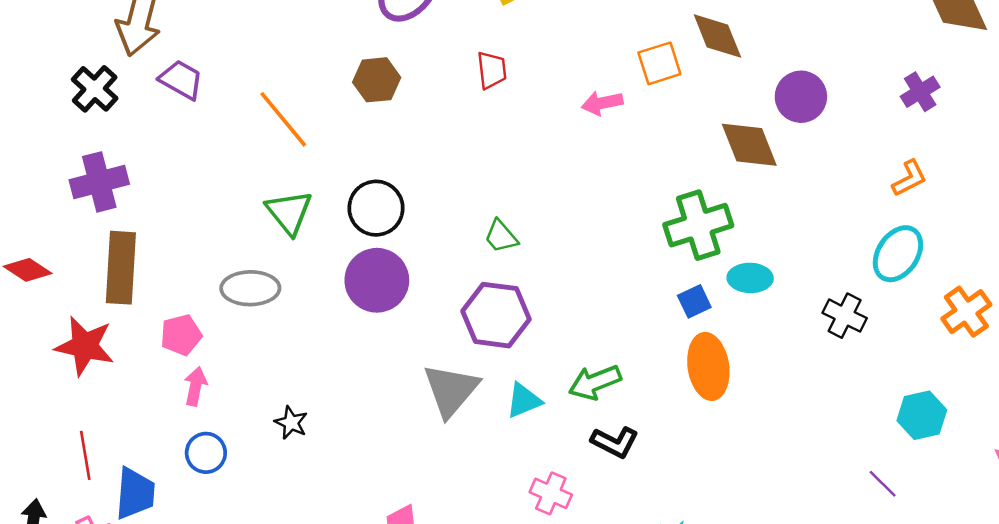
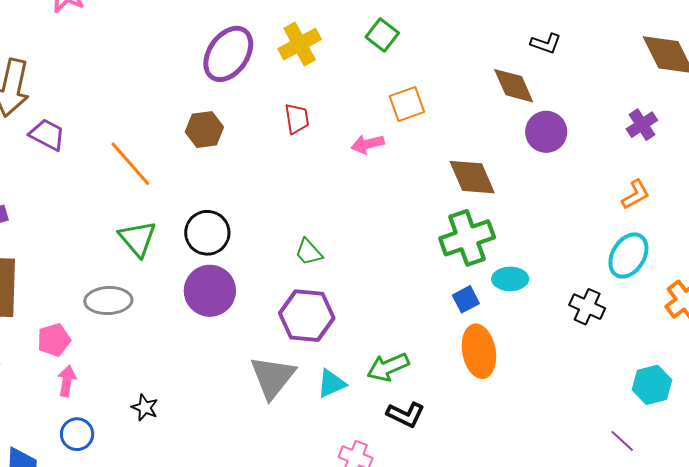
brown diamond: (717, 36) -> (514, 86), moved
orange square: (659, 63) -> (407, 104), moved
pink arrow: (602, 103) -> (368, 144), moved
brown diamond: (749, 145) -> (472, 177), moved

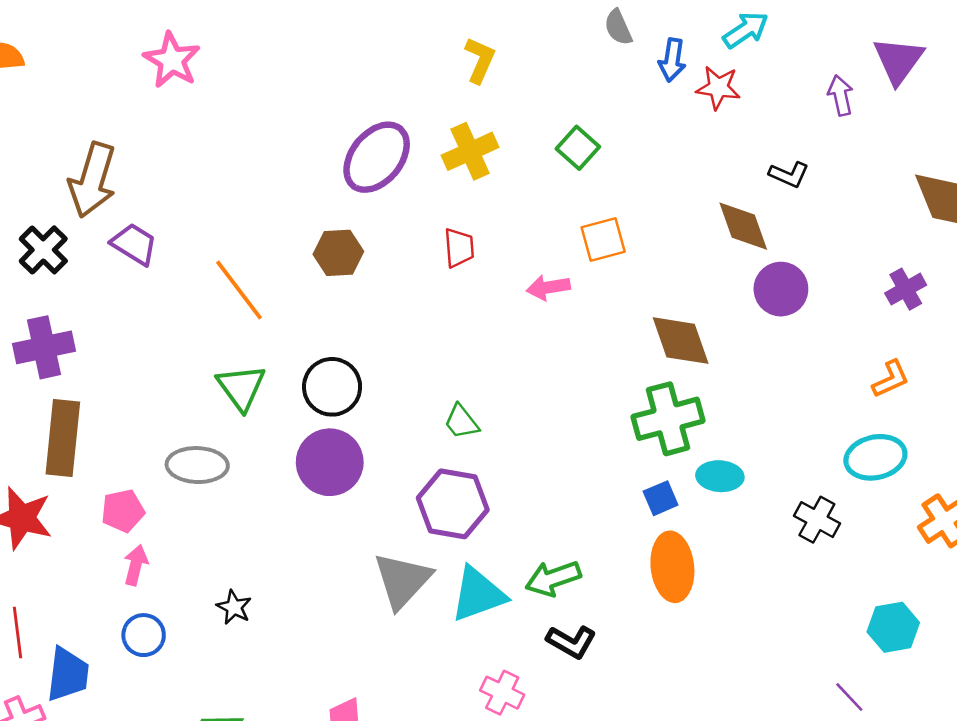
cyan ellipse: (628, 255) -> (875, 457), turned 42
cyan triangle: (331, 384) -> (478, 594), size x1.5

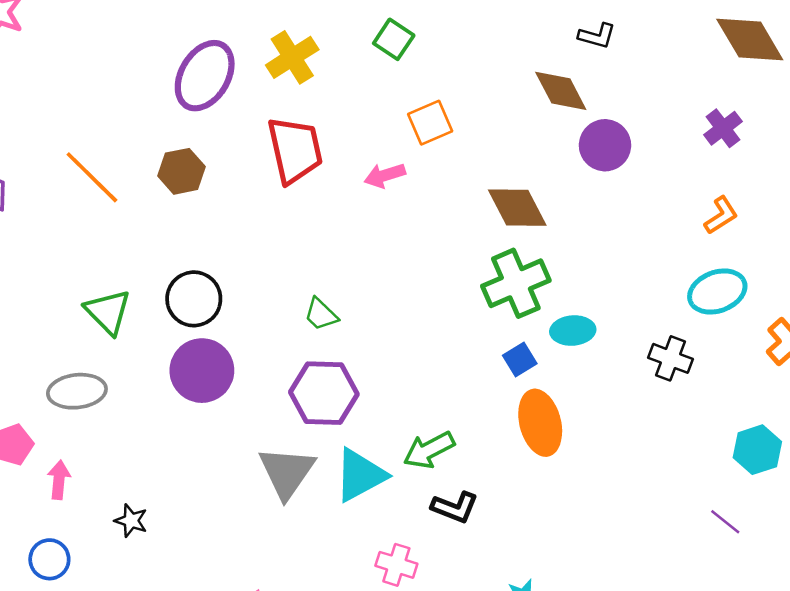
red trapezoid: (459, 248) -> (295, 150), size x1.8
orange line: (239, 290) -> (92, 177), moved
pink arrow: (136, 565) -> (59, 480), moved

